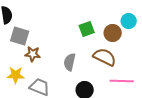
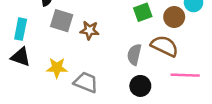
brown star: (33, 54) -> (90, 30), moved
gray semicircle: (70, 62) -> (134, 54), moved

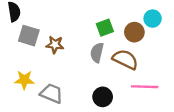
gray semicircle: (134, 54) -> (97, 53), moved

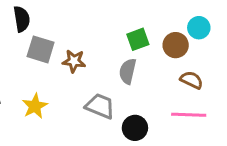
brown semicircle: (125, 59) -> (192, 80), moved, size x0.7
yellow star: (24, 80) -> (35, 106), turned -30
gray trapezoid: (52, 93) -> (100, 106), moved

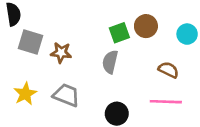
cyan circle: (199, 28) -> (187, 34), moved
brown circle: (176, 45) -> (146, 26), moved
gray trapezoid: (100, 106) -> (66, 95), moved

